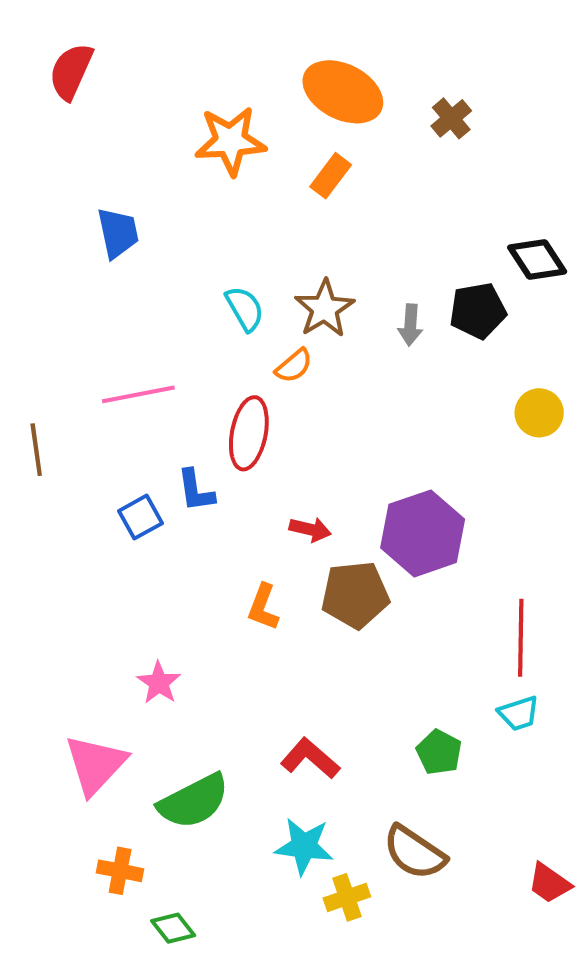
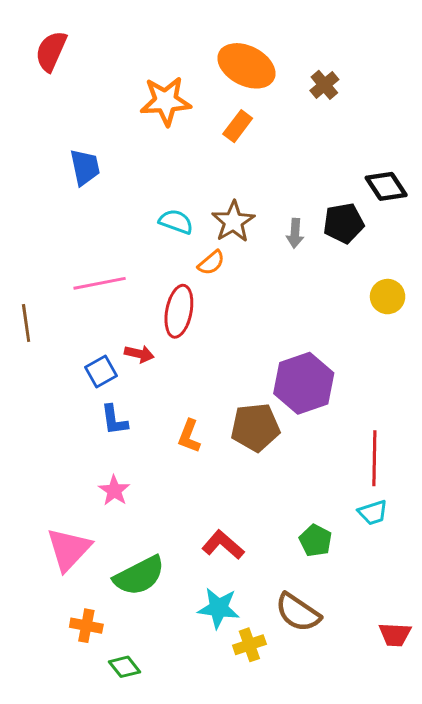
cyan semicircle: (245, 309) -> (176, 222), turned -40
blue L-shape: (196, 491) -> (114, 420), moved
red arrow: (310, 529) -> (139, 354), moved
red trapezoid: (549, 883) -> (395, 635), turned -32

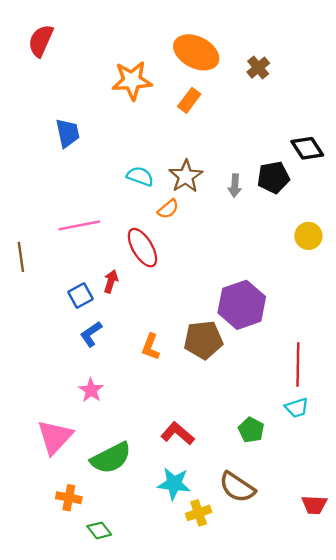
red ellipse: (179, 311) -> (142, 248), turned -42
red arrow: (139, 354) -> (111, 281), turned -85
blue L-shape: (114, 420) -> (91, 334), turned 64

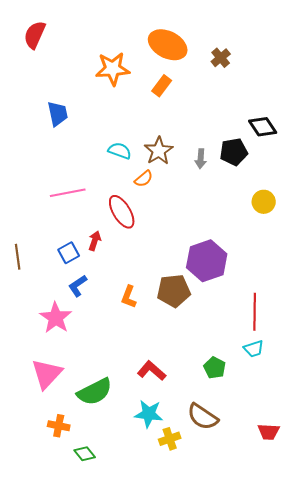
brown line: (21, 257) -> (18, 257), moved
pink star: (91, 390) -> (56, 318), moved, size x1.5

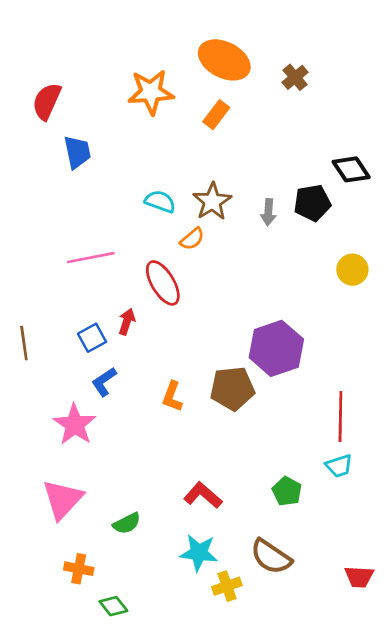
red semicircle: (35, 35) -> (47, 101), moved
green semicircle: (95, 392) -> (127, 523), size x0.6

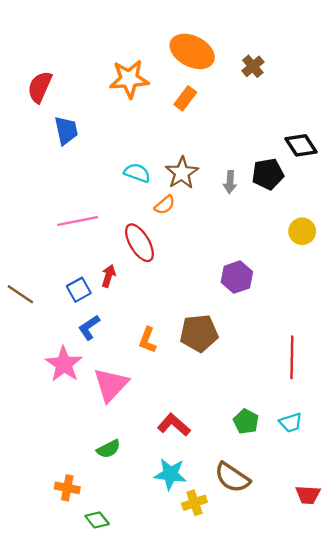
brown line: (24, 343) -> (20, 294), turned -48
purple hexagon: (276, 348) -> (237, 277), moved, size x0.7
cyan trapezoid: (339, 466) -> (291, 423), moved
pink triangle: (63, 499) -> (111, 385), moved

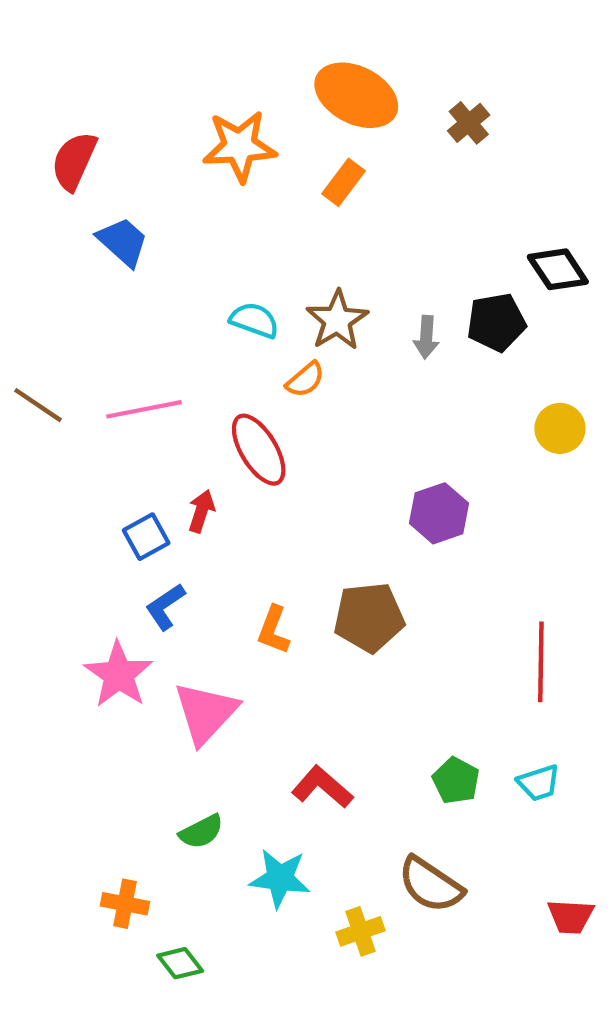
blue trapezoid: (66, 130) -> (123, 242), turned -36
brown line: (20, 294) -> (38, 405), moved
cyan star: (170, 474) -> (280, 878), moved

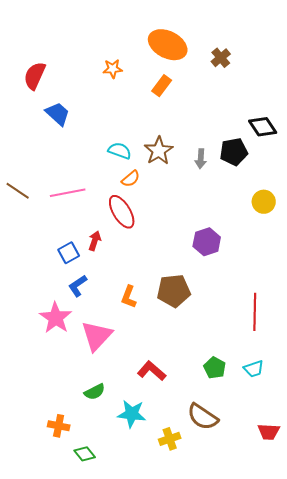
orange star: (240, 146) -> (113, 69), size x0.6
orange semicircle: (305, 380) -> (131, 179), moved

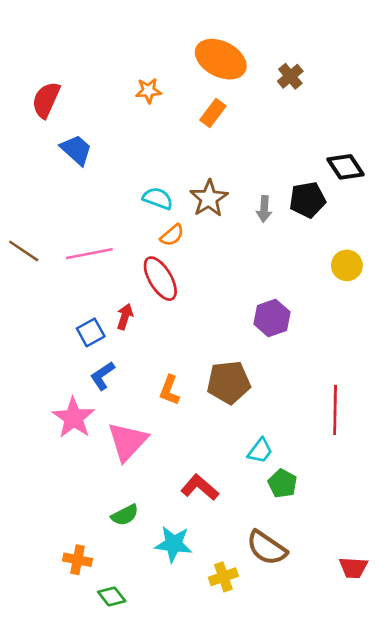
cyan trapezoid: (254, 369) -> (260, 451), moved, turned -35

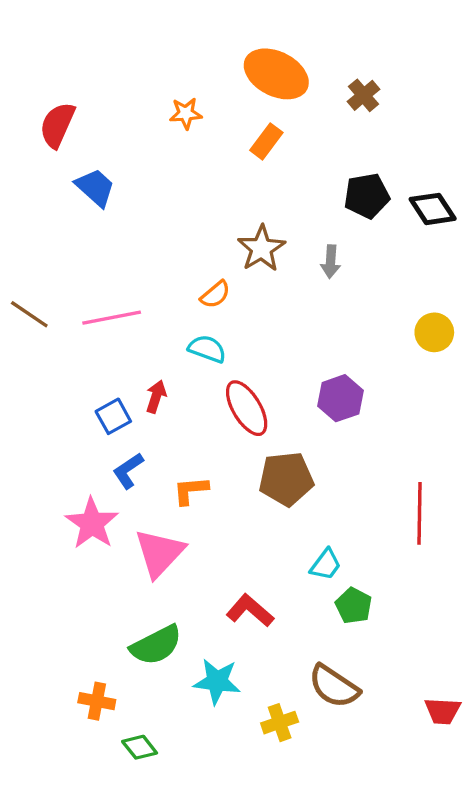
cyan semicircle: (158, 198) -> (207, 349), moved
black pentagon: (307, 200) -> (367, 196), moved
red ellipse: (160, 279) -> (247, 408), moved
orange L-shape: (169, 390) -> (191, 490), moved, turned 64
green semicircle: (125, 515) -> (156, 645), size x1.5

